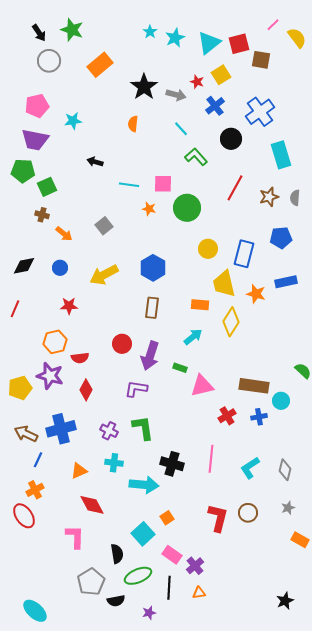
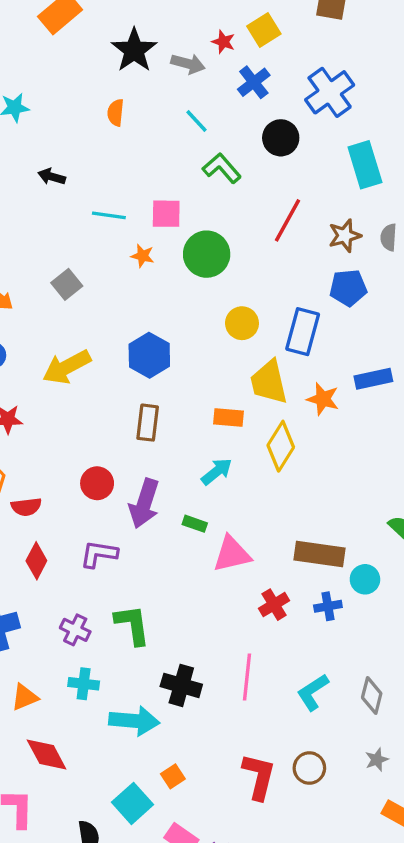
blue pentagon: (281, 238) -> (348, 288), moved
purple L-shape: (136, 389) -> (99, 554), moved

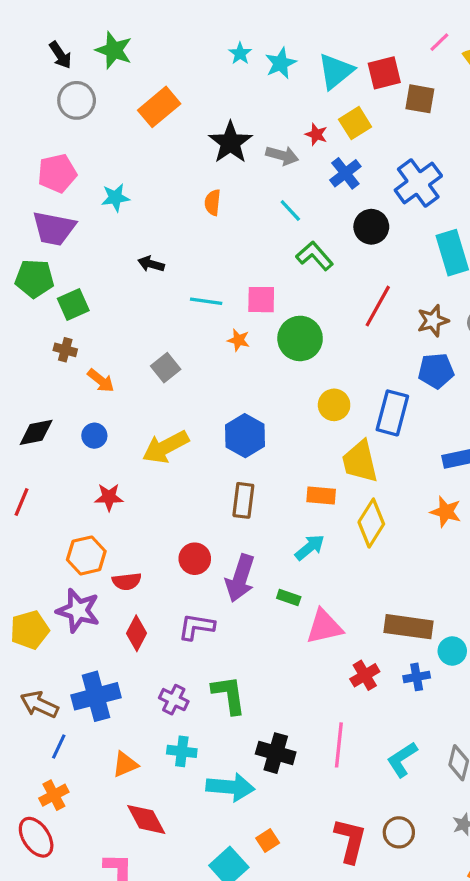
orange star: (323, 399) -> (446, 512), moved

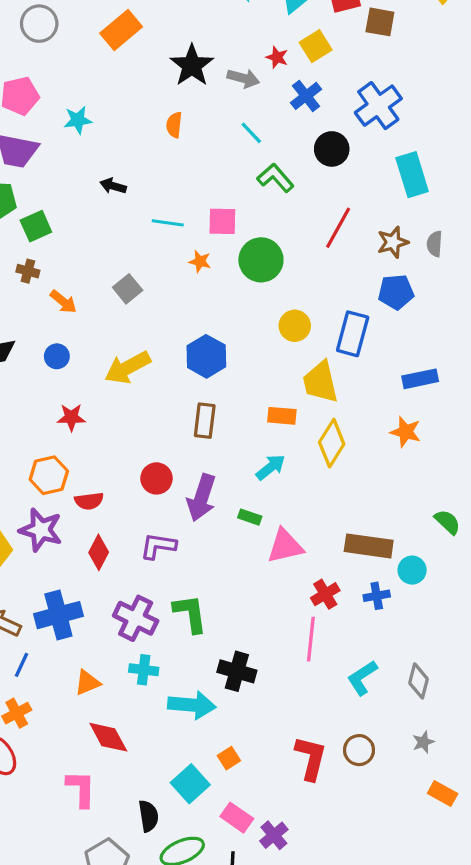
purple cross: (174, 700) -> (136, 618), size x1.5
pink line: (339, 745) -> (311, 639), moved

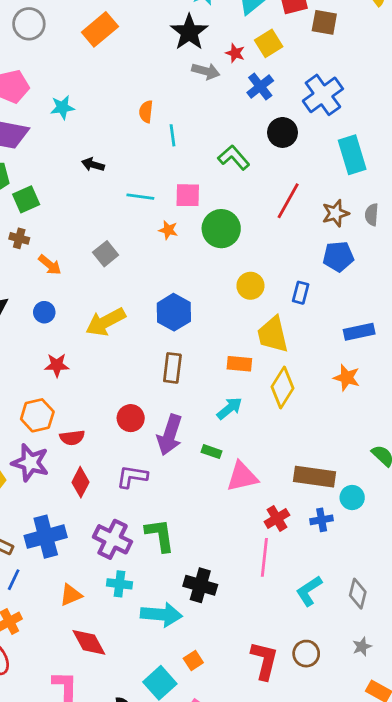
black star: (192, 65) -> (189, 32), moved
cyan line: (251, 133) -> (172, 135), moved, turned 35
blue rectangle: (353, 334) -> (301, 293), size x0.6

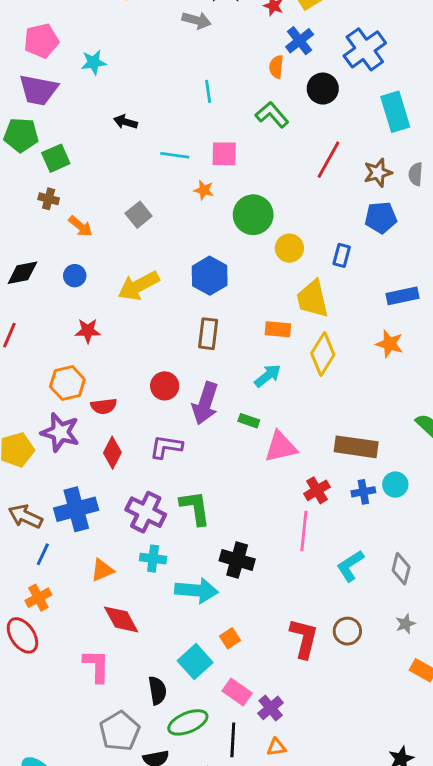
gray arrow: (206, 71) -> (197, 20), moved
orange semicircle: (146, 112) -> (276, 67), moved
green circle: (221, 229) -> (253, 215), moved
cyan circle: (352, 498) -> (395, 485), moved

